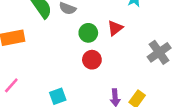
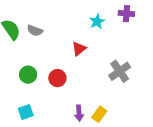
green circle: (88, 33) -> (28, 75), moved

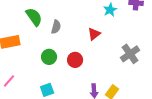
gray semicircle: (35, 31) -> (56, 27), moved, turned -96

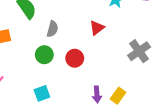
gray semicircle: (56, 27) -> (53, 29), moved

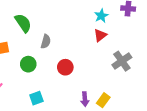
red triangle: (97, 28) -> (100, 35), moved
green circle: (44, 55) -> (28, 64), moved

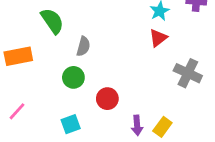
gray cross: (122, 61) -> (188, 73), turned -30
green circle: (28, 64) -> (73, 77), moved
red circle: (65, 67) -> (107, 99), moved

